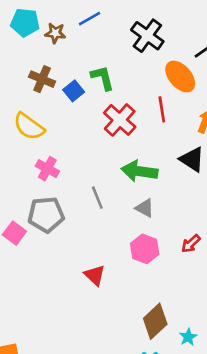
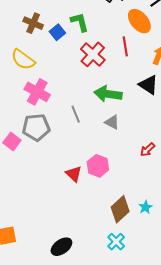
pink cross: (47, 169) -> (37, 92), size x1.4
pink hexagon: (145, 249) -> (98, 166), moved
cyan star: (188, 337) -> (145, 207), moved

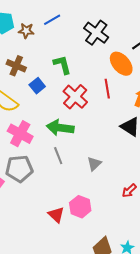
blue square: (57, 32) -> (37, 86), moved
green arrow: (108, 94) -> (60, 128), moved
gray triangle: (112, 122) -> (94, 164), turned 49

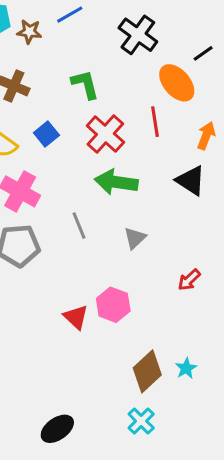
blue square: (37, 86) -> (46, 134), moved
green arrow: (60, 128) -> (116, 182), moved

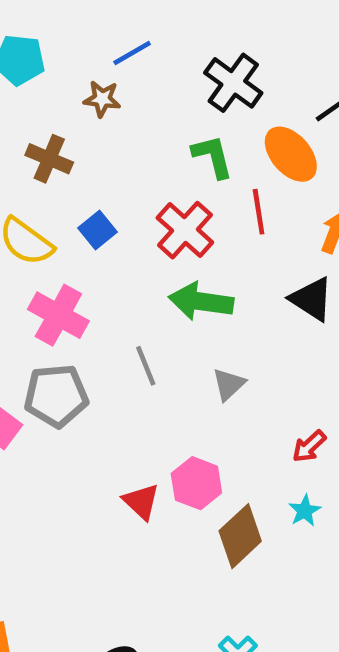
brown star: (29, 32) -> (102, 99), moved
green L-shape: (85, 84) -> (213, 156), moved
cyan star: (186, 368) -> (305, 511), moved
brown diamond: (147, 371) -> (240, 536), moved

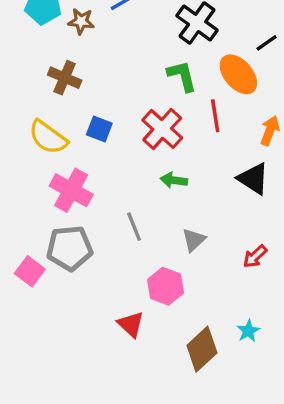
brown star: (102, 99) -> (81, 21), moved
blue square: (98, 230) -> (99, 129), turned -30
green arrow: (201, 301) -> (174, 180), size x0.6
red arrow: (309, 446) -> (255, 256), moved
pink hexagon: (196, 483) -> (166, 286), moved

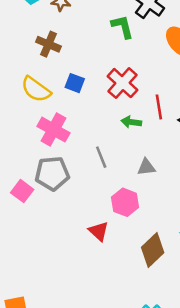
green L-shape: (182, 76) -> (122, 27), moved
red line: (215, 116) -> (159, 107), moved
gray triangle: (194, 240) -> (146, 167), turned 36

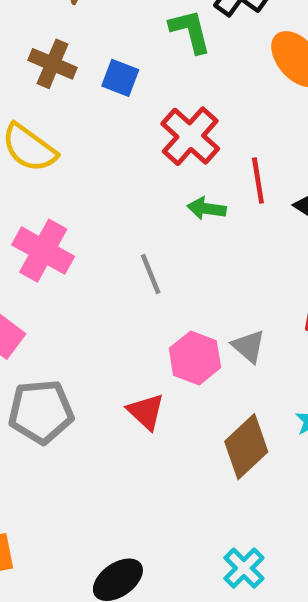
blue square: (75, 83) -> (120, 78), moved
pink cross: (53, 130) -> (43, 251), moved
gray triangle: (146, 167) -> (249, 346), moved, turned 48
gray pentagon: (52, 173) -> (41, 412), moved

